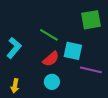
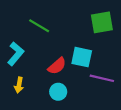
green line: (49, 35) -> (39, 26), moved
yellow arrow: (15, 86) -> (19, 85), moved

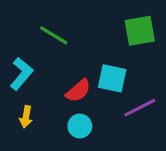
purple line: (102, 78) -> (140, 108), turned -40

